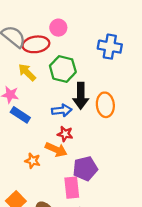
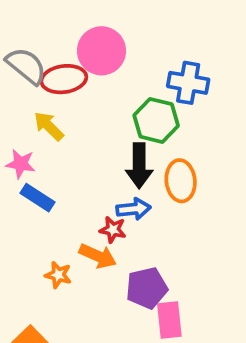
pink circle: (58, 28) -> (102, 51), size x1.6
green hexagon: (63, 69) -> (156, 120), moved
blue arrow: (62, 110) -> (134, 209), moved
pink rectangle: (72, 188) -> (169, 320), moved

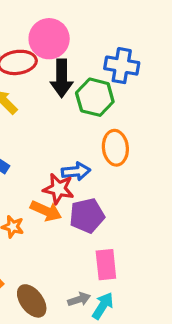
black arrow: (139, 166) -> (62, 78), moved
red star: (113, 230) -> (59, 189), size x1.4
purple pentagon: (147, 288) -> (87, 216), moved

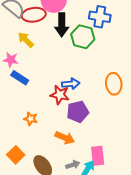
orange ellipse: (115, 148) -> (114, 84), moved
orange arrow: (46, 211) -> (65, 138), moved
pink rectangle: (106, 265) -> (98, 156), moved

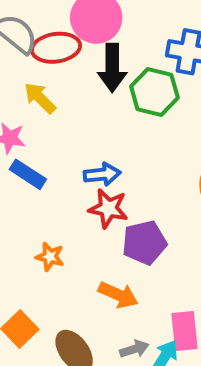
blue arrow: (71, 84) -> (102, 174), moved

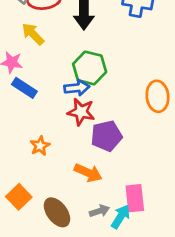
green hexagon: (154, 92) -> (90, 68), moved
orange star: (50, 257) -> (40, 146), turned 30

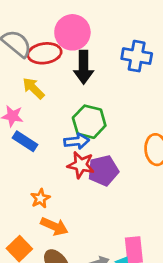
purple pentagon: (107, 136) -> (103, 171), moved
orange arrow: (88, 173) -> (54, 226), moved

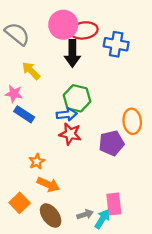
red ellipse: (45, 53) -> (84, 30), moved
purple pentagon: (103, 171) -> (111, 143), moved

